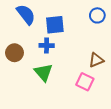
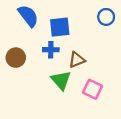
brown triangle: (96, 60) -> (77, 60), moved
green triangle: (43, 72) -> (61, 80), moved

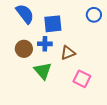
brown circle: (16, 58) -> (24, 49), moved
green triangle: (61, 80) -> (43, 71), moved

